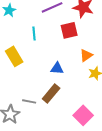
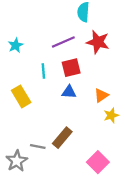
red square: (69, 30) -> (71, 68), moved
blue triangle: (57, 68) -> (69, 92), moved

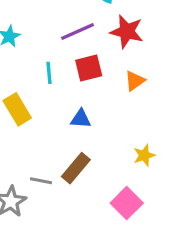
blue triangle: (69, 92) -> (81, 119), moved
orange triangle: (101, 95) -> (135, 81), moved
yellow star: (111, 115) -> (144, 155), moved

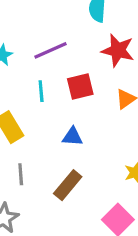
purple line: (78, 32) -> (50, 50), moved
gray line: (41, 181) -> (21, 174), moved, turned 75

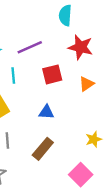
cyan line: (41, 91) -> (13, 76), moved

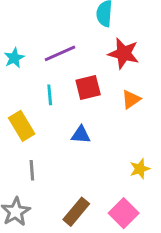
cyan line: (13, 76) -> (50, 95), moved
brown rectangle: (43, 149) -> (76, 212), moved

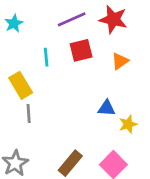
purple line: (60, 53) -> (72, 19), moved
blue triangle: (81, 135) -> (107, 108), moved
gray line: (32, 170) -> (29, 113), moved

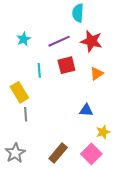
cyan star: (14, 23) -> (24, 39), moved
yellow star: (128, 124) -> (103, 132), moved

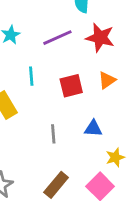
red square: (66, 65) -> (71, 86), moved
gray line: (26, 114) -> (53, 134), moved

